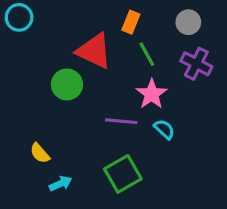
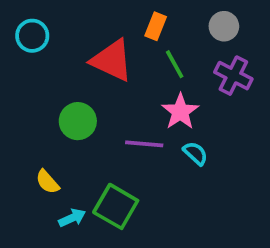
cyan circle: (19, 17) -> (32, 36), moved
green circle: (67, 84) -> (78, 121), moved
green square: (123, 174) -> (116, 206), moved, turned -30

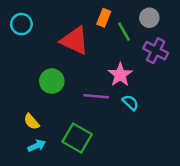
green line: (175, 64) -> (124, 32), moved
cyan arrow: (72, 218) -> (37, 146), moved

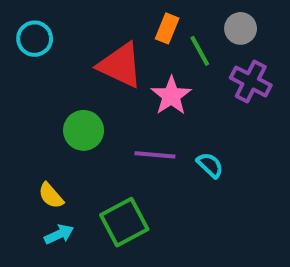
pink star: (120, 75) -> (171, 96), moved
green square: (77, 138) -> (124, 222), turned 32

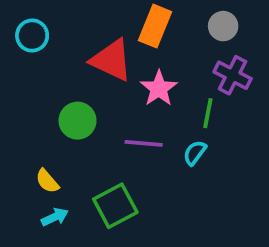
orange rectangle: (167, 28) -> (155, 26), size x1.5
green line: (200, 51) -> (208, 113), moved, turned 40
cyan semicircle: (210, 165) -> (195, 153), turned -96

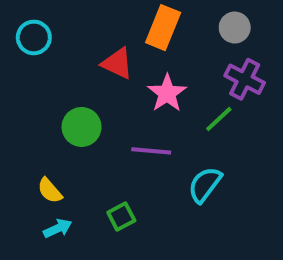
red triangle: (112, 60) -> (117, 63), size x0.7
green line: (208, 113) -> (219, 119), turned 36
cyan semicircle: (195, 153) -> (205, 185), moved, size x1.4
green square: (115, 206) -> (121, 216), size x0.6

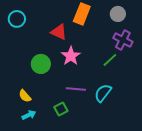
pink star: (167, 93) -> (71, 56), moved
purple line: (151, 151) -> (76, 89), moved

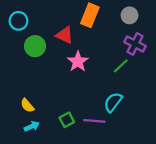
green circle: (41, 64) -> (35, 46), moved
purple line: (76, 89) -> (94, 121), moved

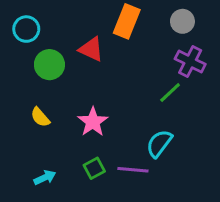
pink star: (78, 62) -> (93, 122), moved
yellow semicircle: (27, 105) -> (40, 117), moved

